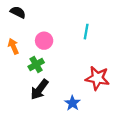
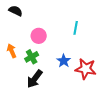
orange arrow: (13, 46) -> (12, 51), moved
blue star: (72, 103) -> (64, 61), moved

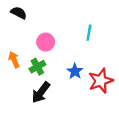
red star: (86, 69) -> (101, 81), turned -30

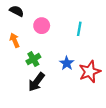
pink circle: (46, 42) -> (42, 26), moved
orange arrow: (14, 60) -> (15, 40), moved

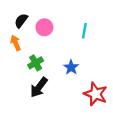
black semicircle: (17, 11) -> (21, 21), moved, turned -80
red star: (90, 72) -> (96, 94), moved, turned -30

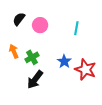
orange arrow: (16, 43) -> (14, 51), moved
red star: (96, 94) -> (85, 69), moved

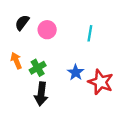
black arrow: (35, 80) -> (41, 94), turned -30

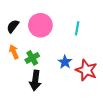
black semicircle: (22, 23) -> (13, 26), moved
pink circle: (47, 30) -> (40, 25), size x1.5

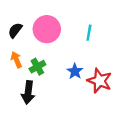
black arrow: (35, 80) -> (28, 92), moved

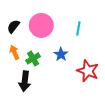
blue star: (75, 71) -> (61, 54), moved

